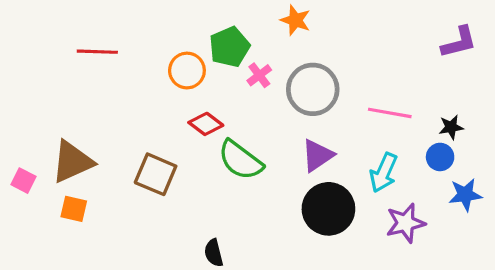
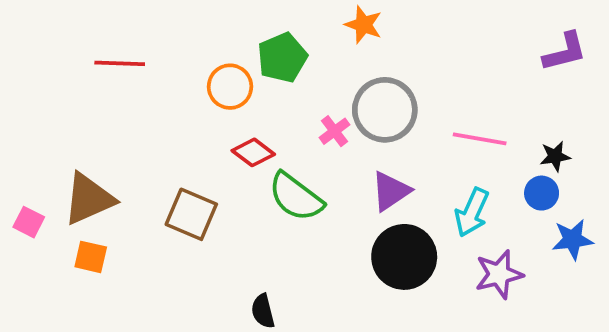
pink cross: (259, 75) -> (334, 131), moved

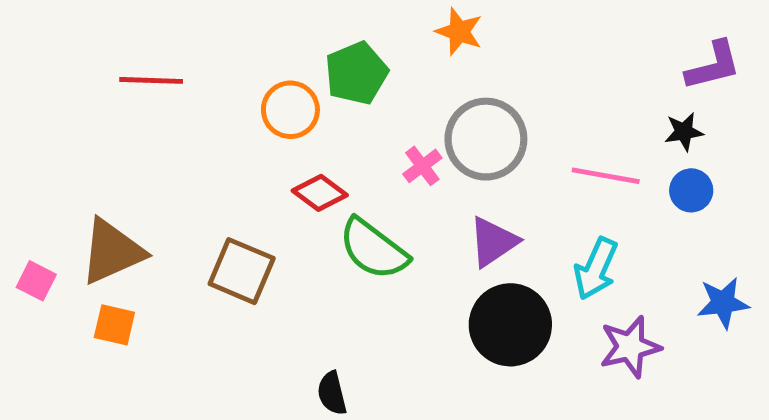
black star: (555, 156) -> (684, 132), moved
blue circle: (542, 193) -> (691, 190), moved

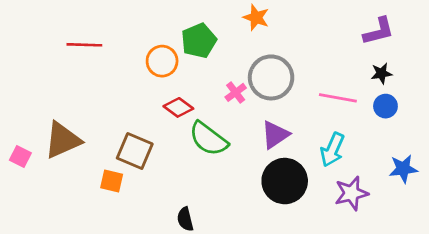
purple L-shape: (713, 66) -> (379, 31), moved
orange square: (114, 325) -> (112, 181), moved

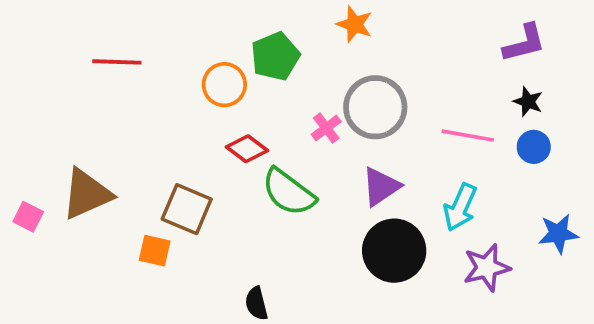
black star: (381, 73) -> (528, 102), turned 30

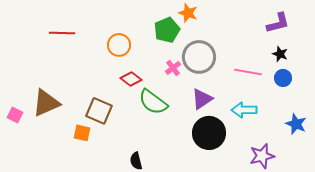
green pentagon: (275, 56) -> (167, 30), moved
cyan arrow: (460, 207) -> (244, 110), turned 65
blue star: (558, 234) -> (296, 124), turned 30
purple star: (487, 268) -> (262, 156), moved

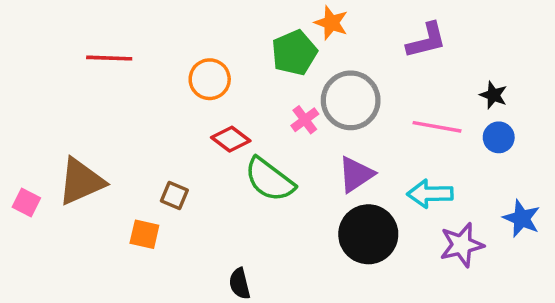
purple L-shape: (278, 23) -> (426, 40), moved
brown square: (99, 111) -> (174, 196), size x0.6
purple star: (262, 156) -> (462, 245), moved

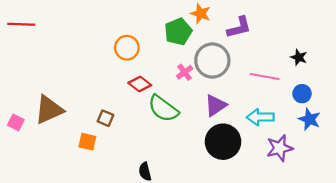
purple L-shape: (426, 40) -> (239, 27), moved
red line: (109, 58) -> (21, 24), moved
blue circle: (499, 137) -> (302, 94), moved
blue star: (522, 218) -> (309, 119), moved

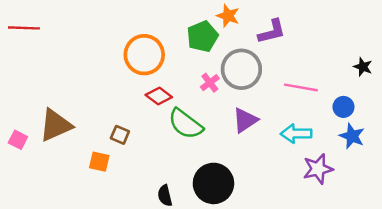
orange circle: (127, 48) -> (144, 55), size x1.4
black star: (299, 57) -> (363, 67), moved
black circle: (223, 142) -> (213, 183), moved

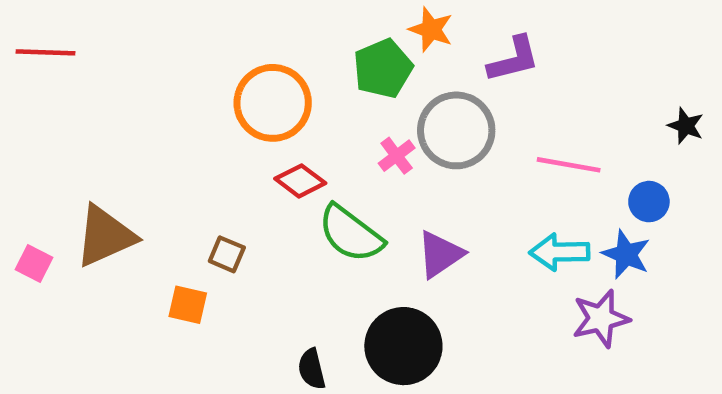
purple triangle: (245, 120) -> (440, 254), moved
blue star: (352, 136) -> (626, 254), moved

